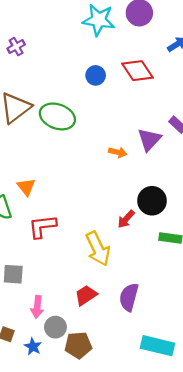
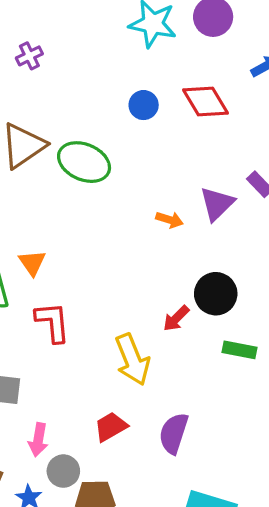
red L-shape: (42, 226) -> (53, 322), turned 88

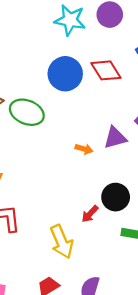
blue circle: (144, 105) -> (65, 74), size x1.8
purple triangle: (217, 204) -> (115, 138), turned 30

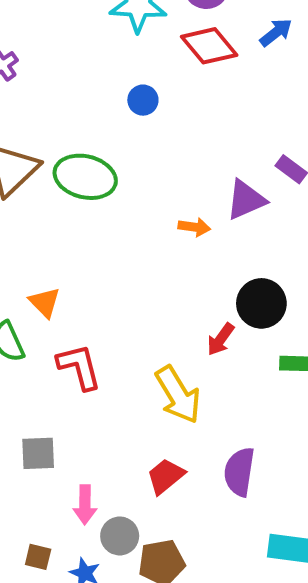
red diamond: (106, 70) -> (209, 46), moved
blue circle: (65, 74) -> (143, 100), size x0.5

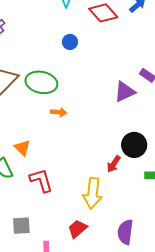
orange arrow: (194, 227) -> (59, 112), moved
yellow arrow: (178, 395) -> (93, 193), turned 40
red trapezoid: (166, 476) -> (77, 229), moved

